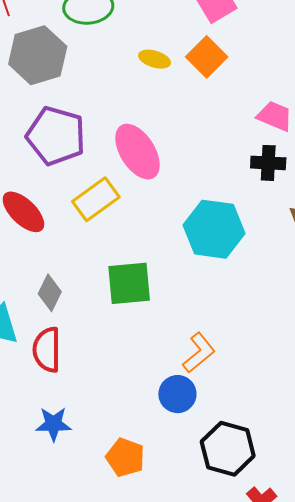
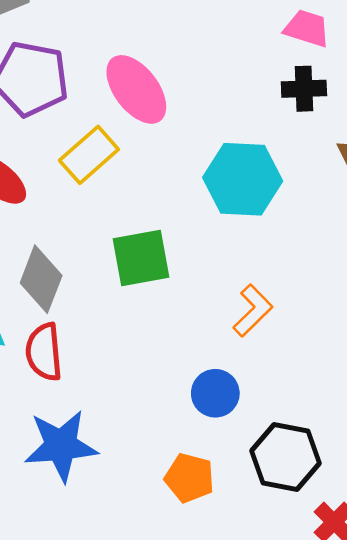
gray diamond: (50, 293) -> (41, 279), size x1.4
orange L-shape: (199, 353) -> (253, 310), moved
blue star: (53, 424) -> (61, 446), size x1.6
orange pentagon: (125, 457) -> (189, 478), moved

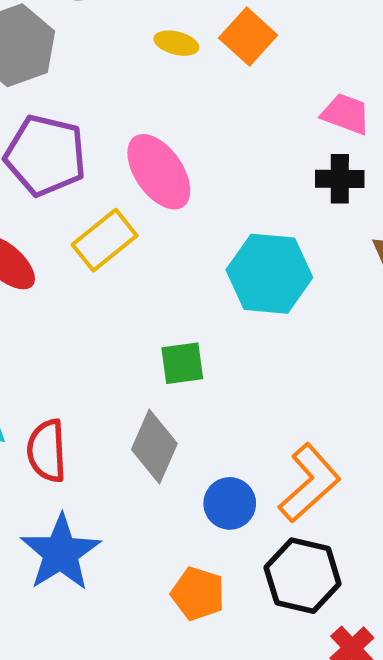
green square: (141, 258) -> (182, 363), moved, size x0.7
gray diamond: (41, 279) -> (154, 447), moved
orange L-shape: (253, 310) -> (310, 483), moved, size x1.4
blue star: (61, 446) -> (61, 553), turned -30

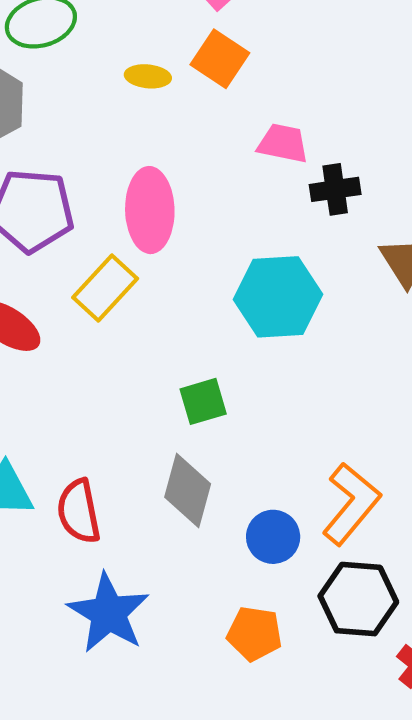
pink trapezoid: (346, 114) -> (283, 143), moved
pink ellipse: (159, 172) -> (150, 210), turned 42

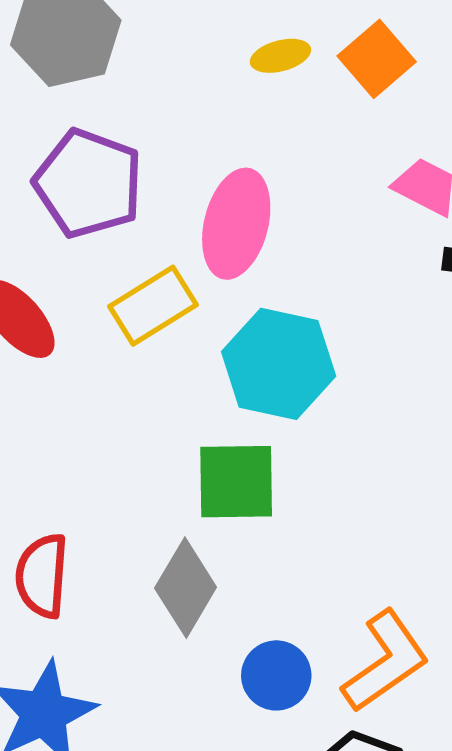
yellow ellipse: (148, 76) -> (280, 56), turned -36
cyan hexagon: (278, 297) -> (279, 364), moved
green square: (203, 401) -> (236, 482), size x1.4

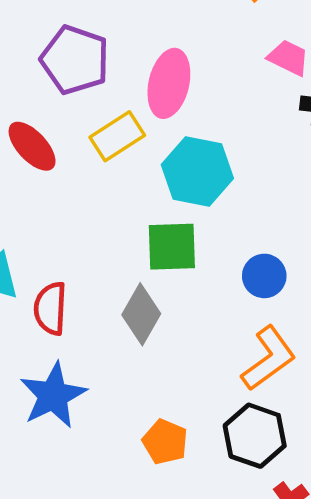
blue circle: (276, 675) -> (264, 276), moved

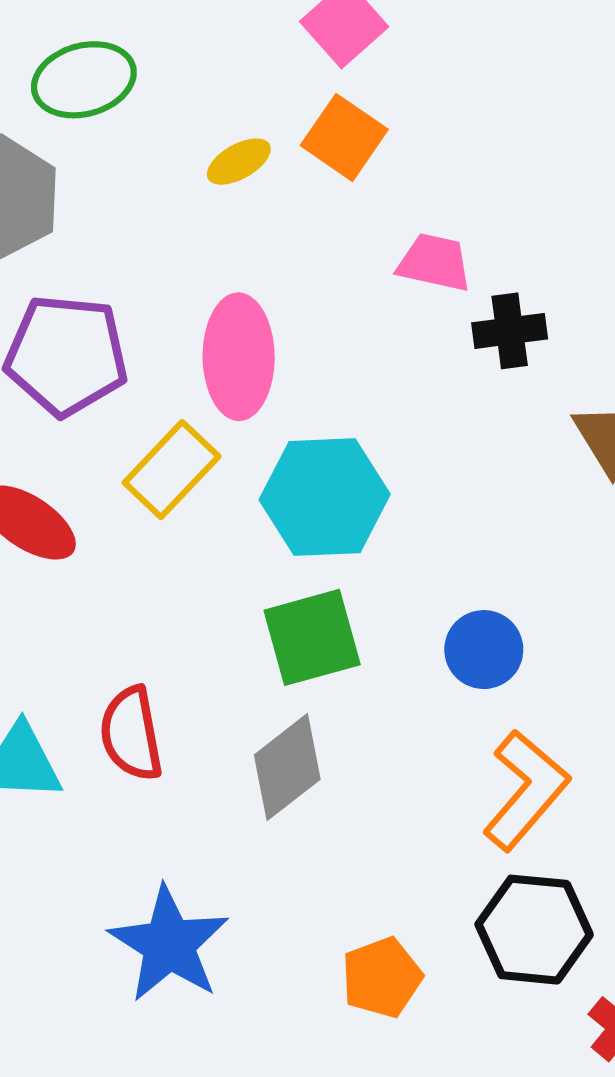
red semicircle: (50, 308) -> (131, 734), moved
gray diamond: (141, 314) -> (287, 767), turned 36
orange pentagon: (165, 442) -> (382, 977), turned -30

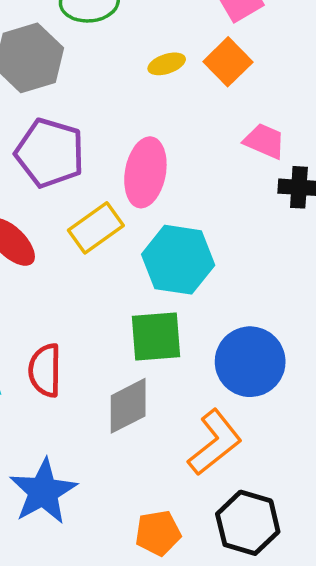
blue circle: (484, 650) -> (250, 362), size x1.6
orange L-shape: (526, 790) -> (215, 443), moved

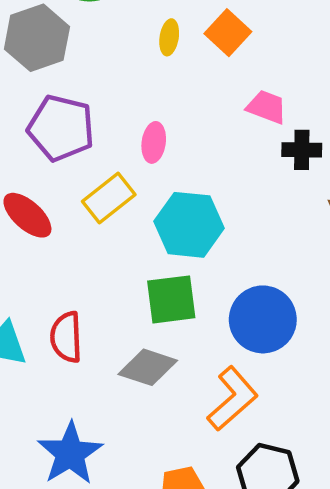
yellow ellipse: (167, 64) -> (169, 37), turned -60
pink ellipse: (145, 172) -> (154, 142), size x0.6
gray diamond: (128, 406) -> (148, 367), turned 48

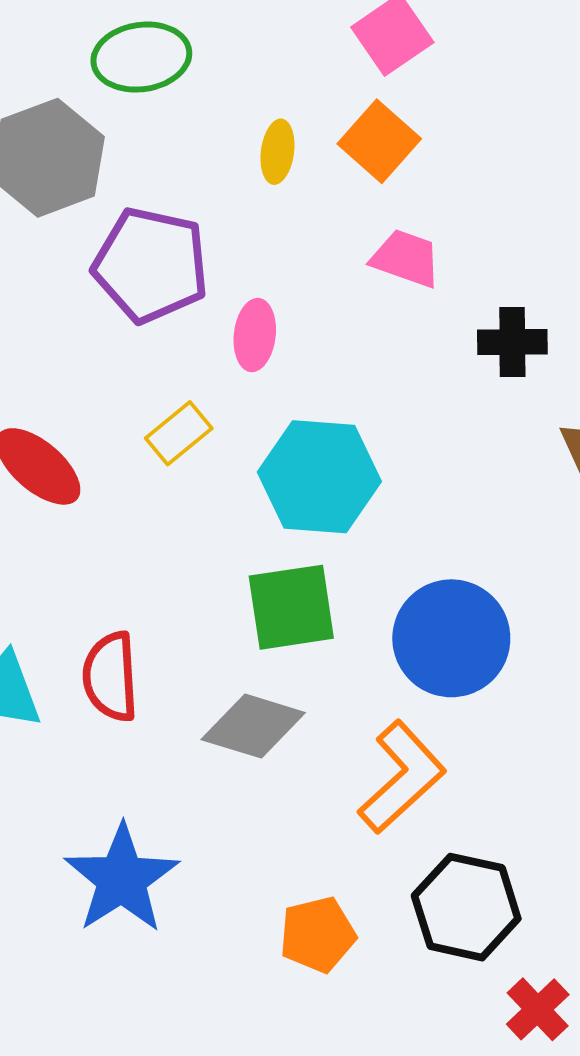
pink trapezoid: (267, 107) -> (406, 258), moved
purple pentagon: (61, 128) -> (151, 265), moved
yellow rectangle: (109, 198) -> (179, 433), size x0.7

